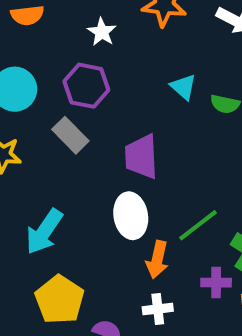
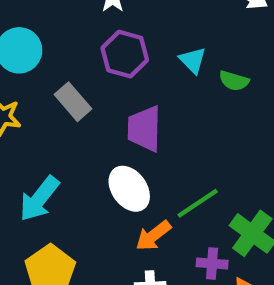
purple hexagon: (86, 86) -> (125, 54), moved
white ellipse: (131, 216) -> (129, 189), turned -30
orange arrow: (157, 260) -> (153, 236), turned 36

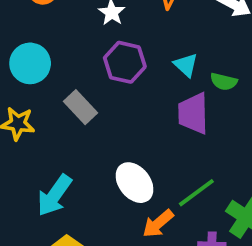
purple trapezoid: (144, 129) -> (193, 113), moved

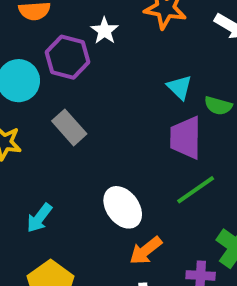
purple hexagon: (125, 62) -> (68, 57), moved
green line: (196, 193) -> (196, 190), moved
cyan arrow: (54, 195) -> (39, 218), size x0.7

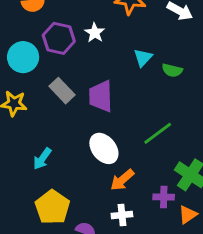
white star: (105, 31) -> (95, 33), moved
cyan triangle: (180, 87) -> (143, 58), turned 30
purple trapezoid: (186, 138) -> (101, 96), moved

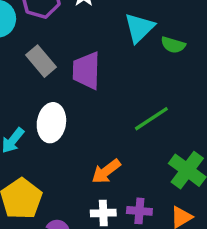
cyan triangle: (143, 58) -> (139, 28), size x1.4
white ellipse: (104, 148) -> (51, 123), moved, turned 44
purple cross: (164, 197) -> (139, 211), moved

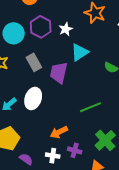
cyan triangle: (139, 28) -> (80, 52), moved
purple cross: (139, 211) -> (75, 150), moved

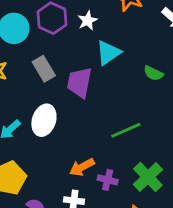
purple cross: (75, 150) -> (108, 180), moved

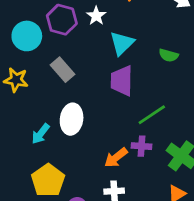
purple trapezoid: (79, 83) -> (122, 81), moved
purple cross: (108, 180) -> (142, 146), moved

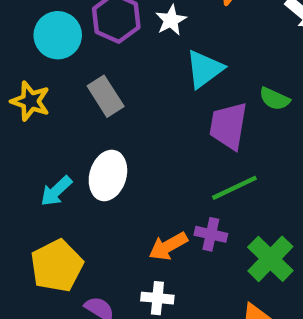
purple trapezoid: (122, 81) -> (228, 126), moved

